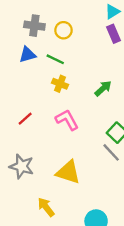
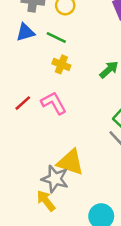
pink L-shape: (67, 120) -> (54, 103), moved
gray star: (22, 166) -> (55, 179), moved

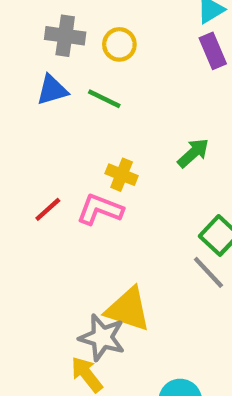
yellow cross: (61, 64) -> (122, 175), moved
pink L-shape: (54, 103) -> (100, 209), turned -40

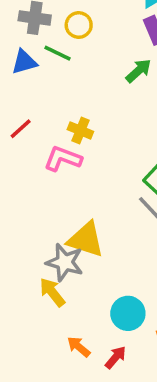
green line: (104, 99) -> (58, 53), moved
green arrow: (193, 153) -> (138, 71), moved
red line: (48, 209) -> (21, 129), moved

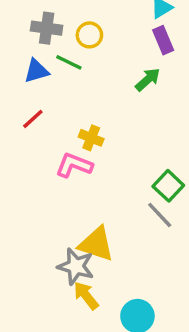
red line: (21, 129) -> (33, 119), moved
yellow arrow: (52, 292) -> (86, 296), moved

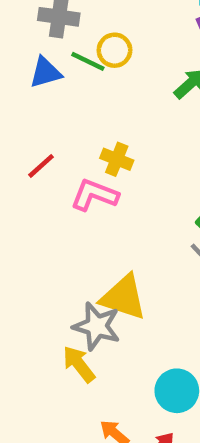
yellow circle: (89, 35) -> (114, 50), moved
red line: (33, 119) -> (41, 166), moved
yellow arrow: (86, 296) -> (79, 364), moved

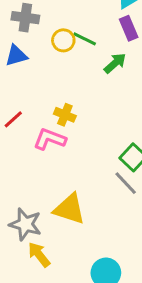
green line: (88, 61) -> (85, 39), moved
gray star: (97, 326) -> (25, 224), moved

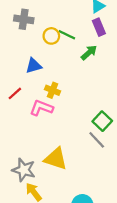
blue triangle: (16, 56) -> (34, 66), moved

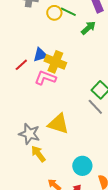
blue triangle: (34, 66) -> (40, 55), moved
yellow cross: (52, 90) -> (55, 62), size x1.5

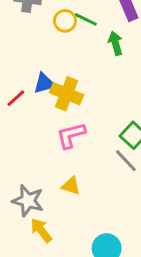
green arrow: (88, 28) -> (116, 43), turned -63
pink L-shape: (45, 78) -> (71, 135), moved, turned -35
yellow triangle: (58, 124) -> (71, 186), size x0.6

